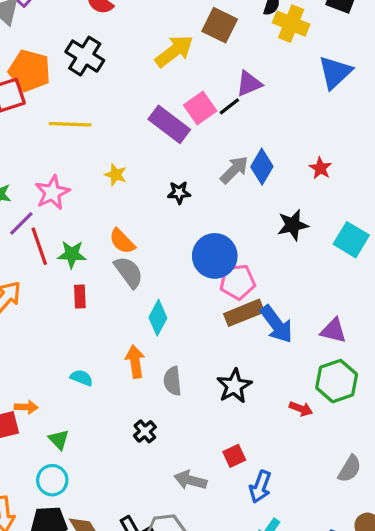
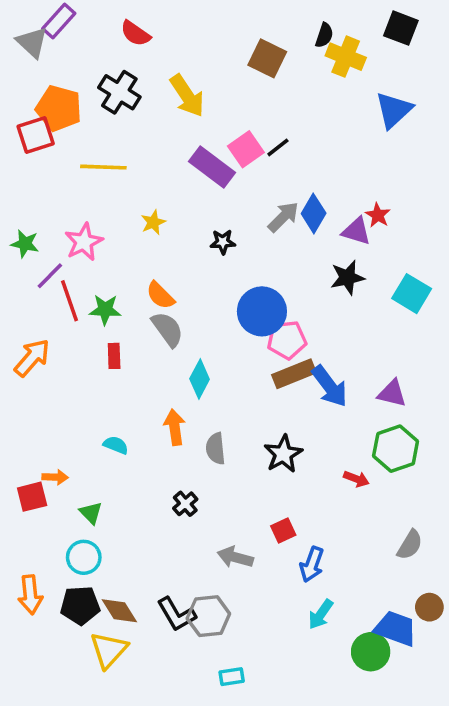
yellow arrow: (174, 51) -> (187, 96), moved, turned 93
purple triangle: (249, 84) -> (356, 231), moved, turned 40
yellow star: (116, 175) -> (153, 222), turned 30

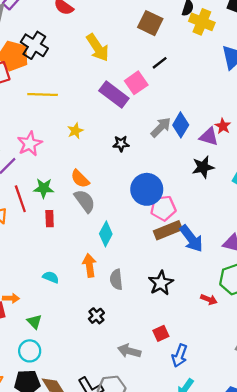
black cross: (119, 92) -> (34, 45), moved
black line: (278, 147) -> (160, 63), moved
red line: (69, 301) -> (20, 199), moved

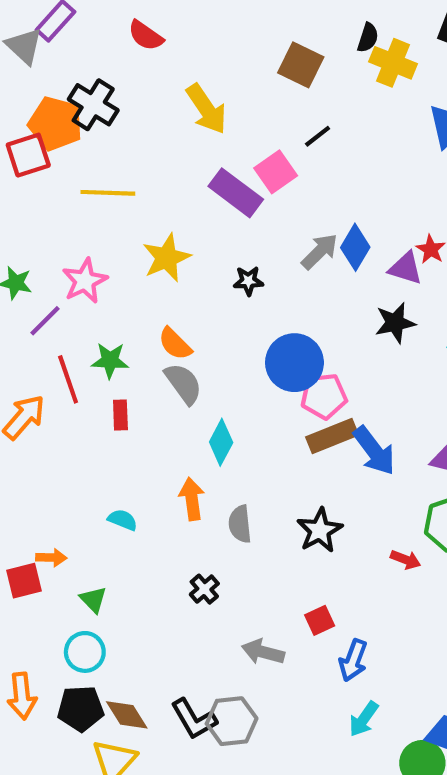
yellow star: (75, 131) -> (167, 258), size x1.6

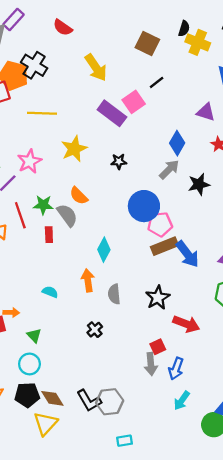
gray arrow: (320, 252) -> (169, 169), moved
purple triangle: (406, 268) -> (206, 112), moved
gray semicircle: (183, 384) -> (67, 215), moved
red arrow: (406, 560) -> (186, 324), moved, size x1.6
gray arrow: (263, 652) -> (151, 364), moved, turned -110

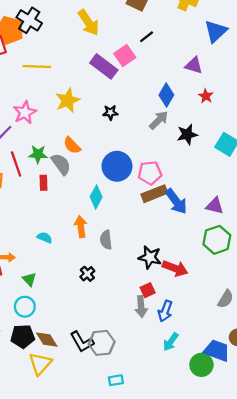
blue circle: (144, 206) -> (117, 166), moved
black star: (158, 298) -> (150, 257), moved, turned -30

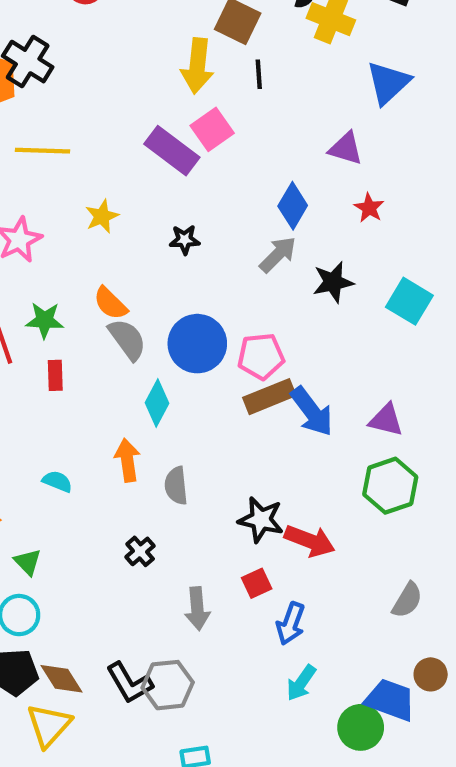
yellow arrow: (88, 23) -> (197, 66), moved, turned 40
black line: (147, 37) -> (259, 74), moved, turned -56
yellow star: (68, 100) -> (102, 216), size x0.7
gray semicircle: (61, 164) -> (127, 339), moved
gray arrow: (141, 307) -> (197, 609), moved

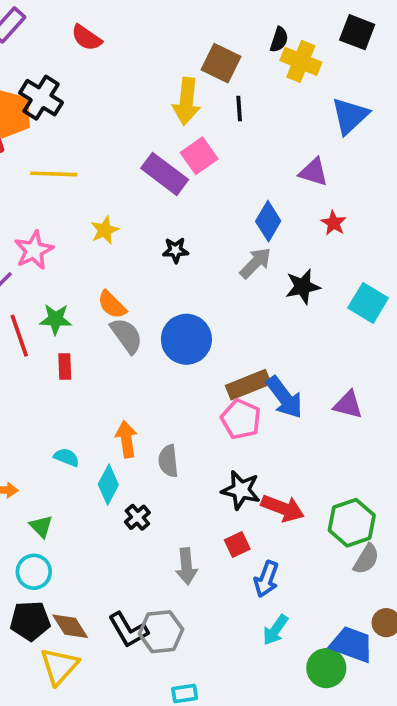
pink pentagon: (261, 356) -> (241, 419), moved, turned 30
cyan diamond: (157, 403) -> (108, 485), moved
green hexagon: (390, 486) -> (352, 523), moved

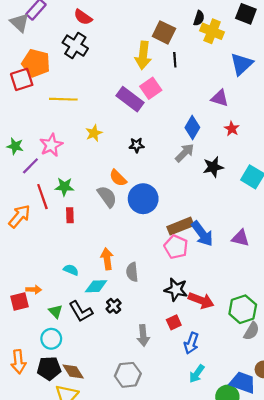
black cross: (41, 98) -> (75, 46), moved
orange semicircle: (112, 305) -> (118, 178), moved
cyan diamond: (108, 485) -> (96, 286), turned 60
black L-shape: (128, 630) -> (81, 311), moved

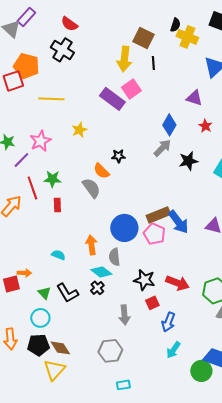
black star: (137, 145) -> (118, 156), moved
blue circle: (143, 199) -> (124, 228), moved
cyan diamond: (96, 286) -> (101, 272), moved, turned 40
black star: (176, 290) -> (144, 280), moved

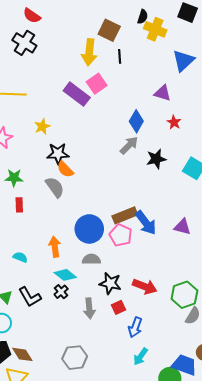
black star: (118, 156) -> (58, 154), moved, size x1.5
gray semicircle: (114, 257) -> (91, 259), moved, turned 96
gray arrow: (124, 315) -> (89, 308), moved

